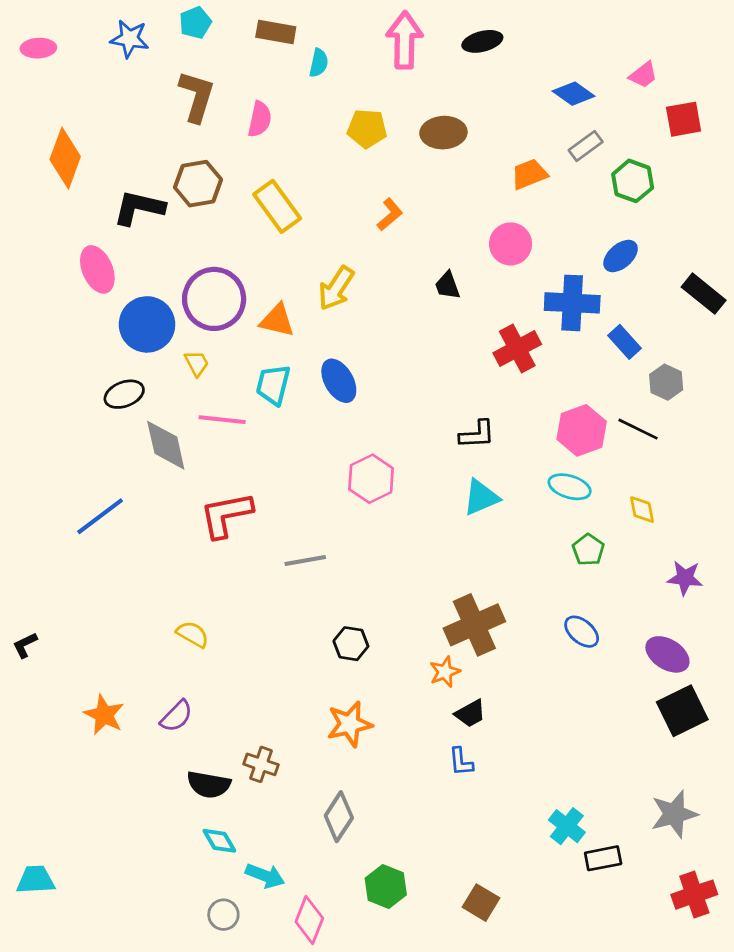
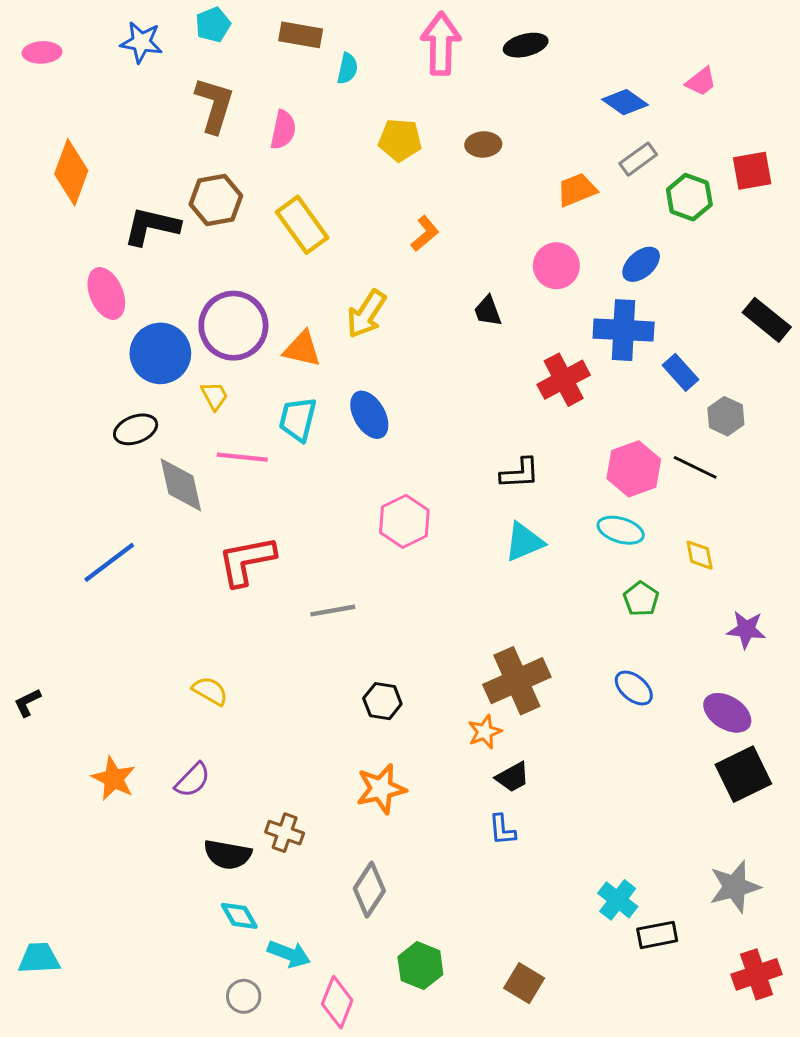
red square: (684, 119) -> (752, 171), moved
brown ellipse: (443, 133) -> (483, 144), size x0.7
blue ellipse: (621, 256) -> (641, 264), moved

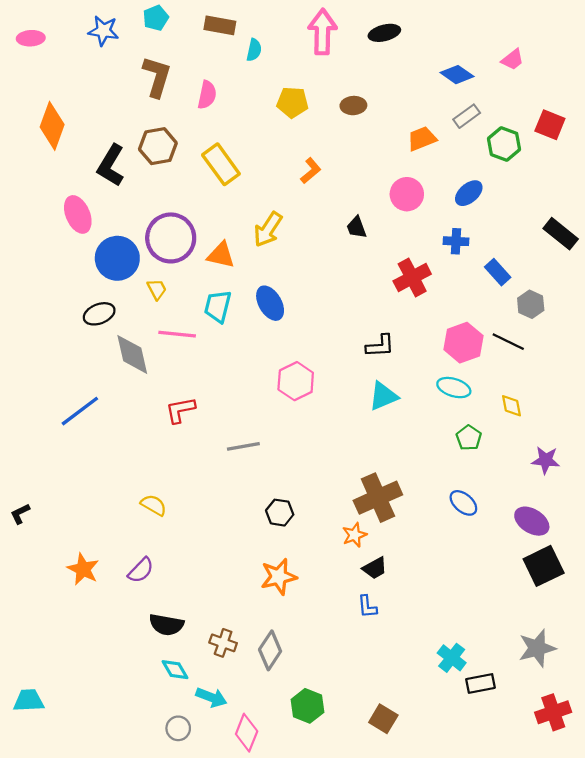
red square: (752, 171) -> (550, 125), turned 32
black L-shape: (152, 226) -> (111, 165), turned -72
blue cross: (624, 330) -> (456, 241), size x0.6
red L-shape: (247, 561) -> (180, 410), size x0.7
brown cross: (285, 833) -> (223, 643), moved

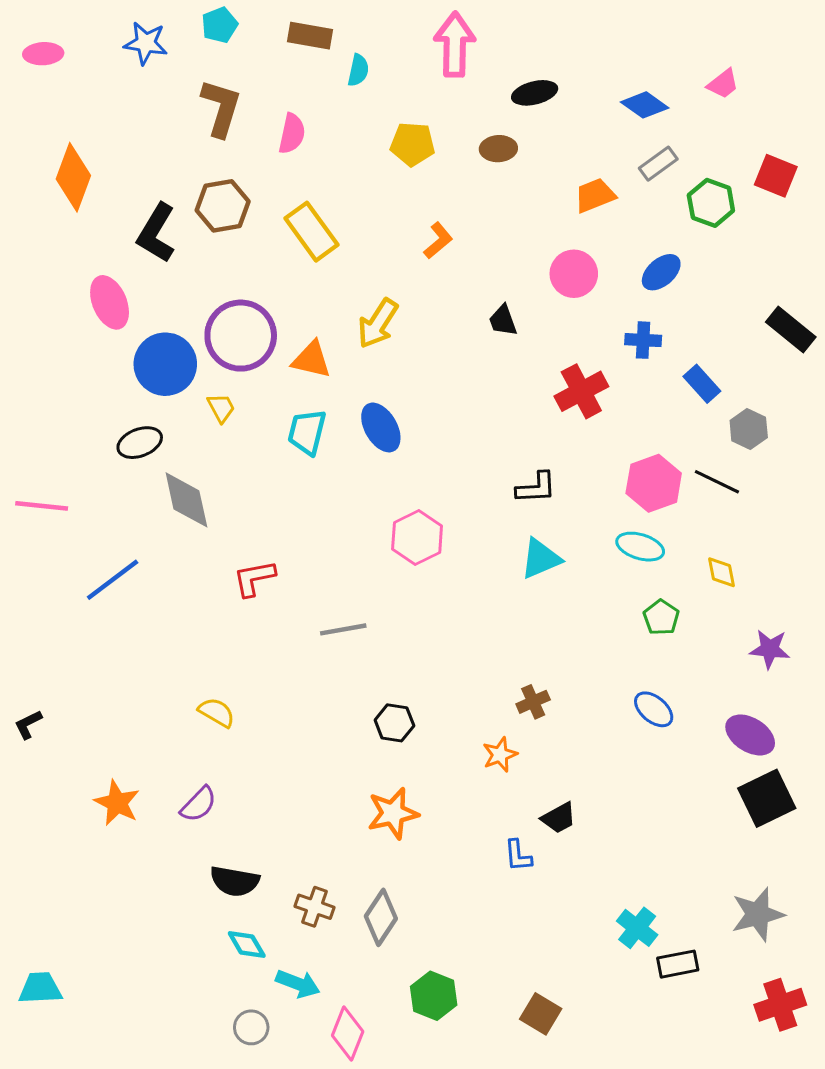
black ellipse: (384, 33) -> (535, 93), moved
pink line: (177, 334) -> (42, 506), moved
brown cross: (378, 498) -> (533, 702), size x0.5
black trapezoid: (375, 568) -> (559, 818), moved

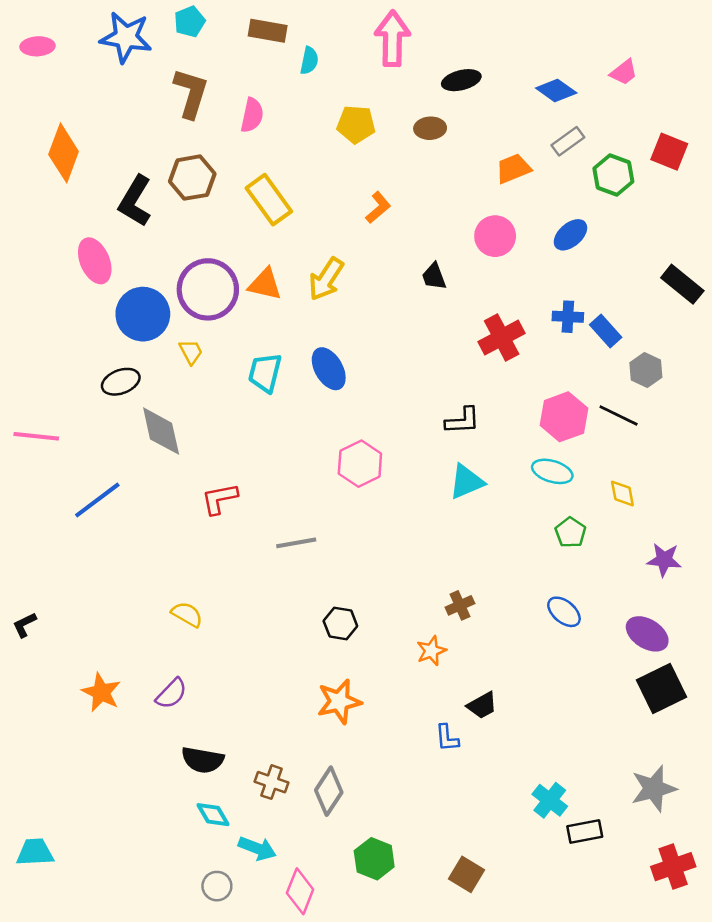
blue star: (146, 43) -> (126, 37), size x1.4
blue cross: (643, 340) -> (568, 317), moved
orange triangle: (312, 360) -> (265, 284), moved

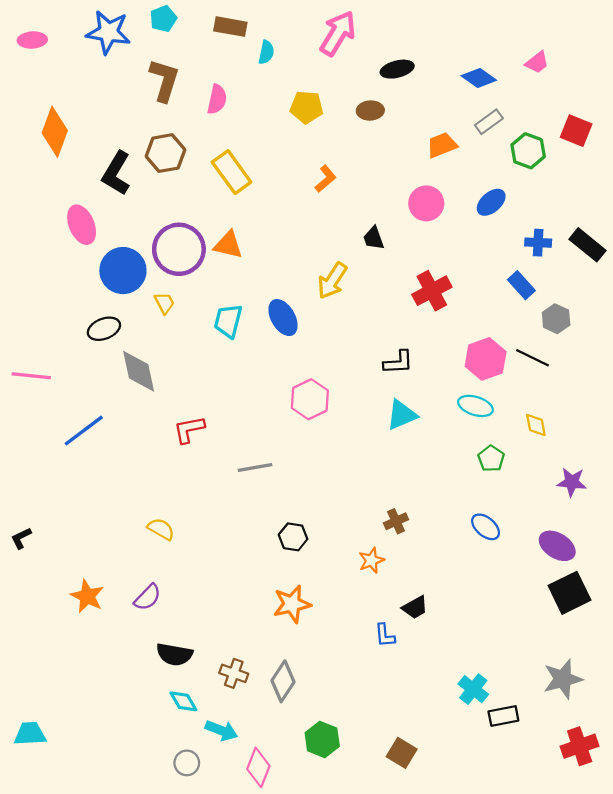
pink arrow: (392, 39) -> (338, 33), turned 30
yellow arrow: (326, 279) -> (332, 281), moved
blue cross: (568, 317) -> (538, 243), moved

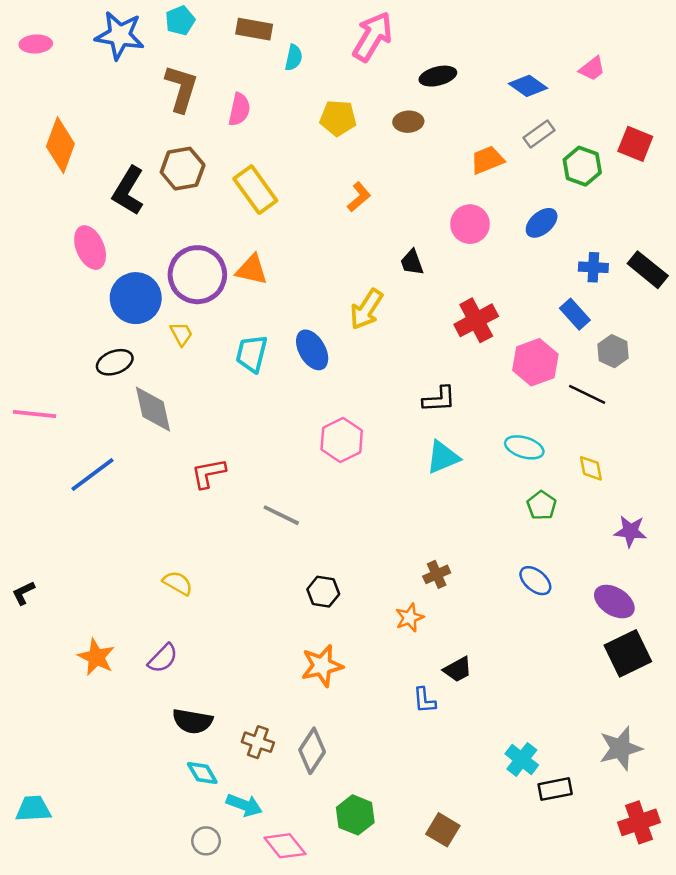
pink hexagon: (486, 359) -> (535, 362), moved
gray line: (255, 468) -> (281, 515), turned 36
pink diamond: (258, 767) -> (285, 846), turned -60

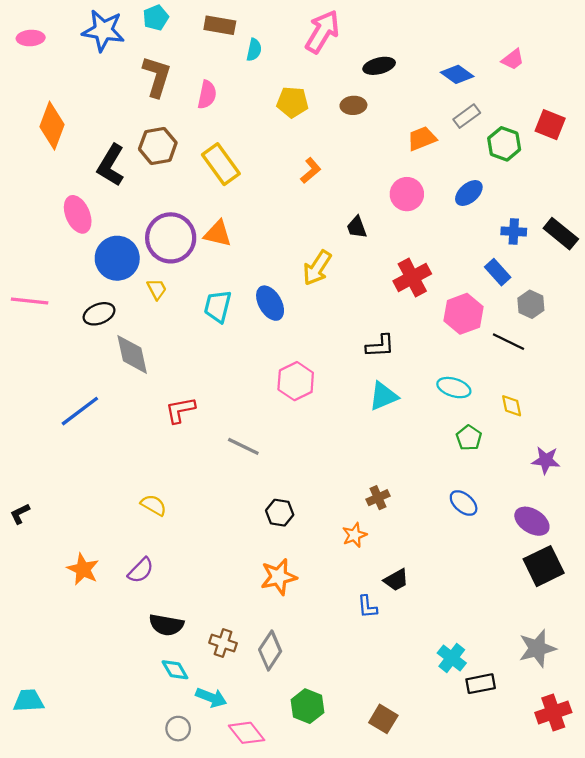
pink line: (35, 414) -> (30, 301), moved

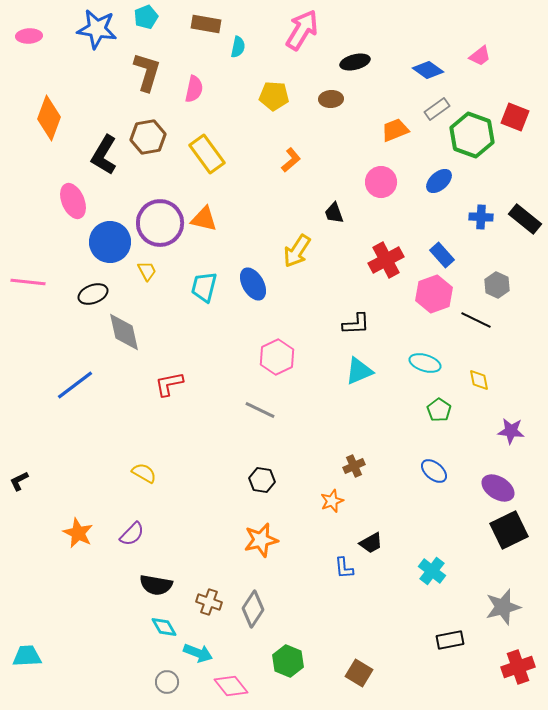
green hexagon: (504, 144) -> (472, 135), size x1.4
blue rectangle: (498, 272) -> (442, 255), moved
gray line: (243, 446) -> (260, 410), moved
cyan cross: (452, 658) -> (432, 571), moved

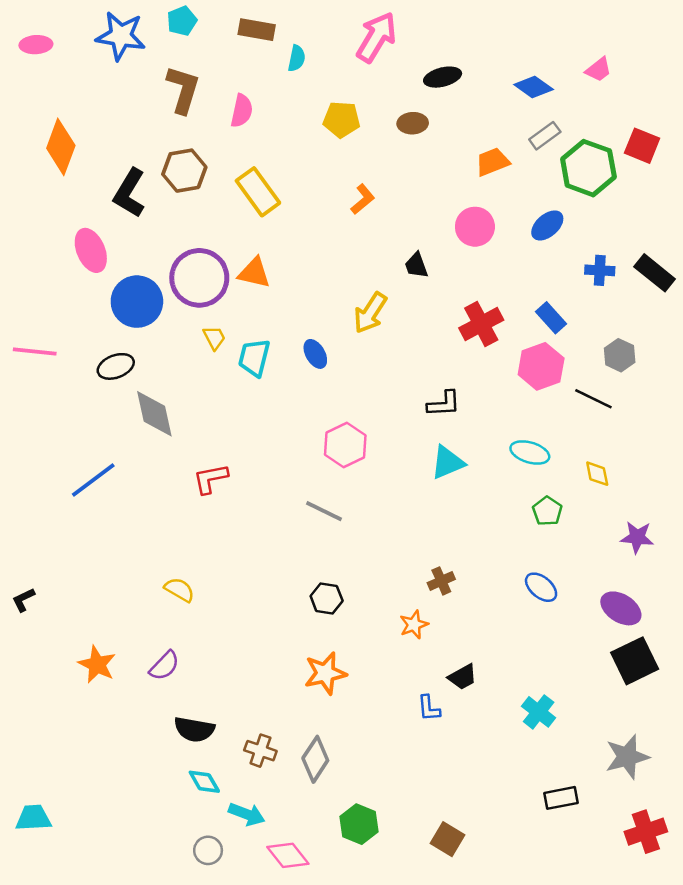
yellow trapezoid: (147, 271) -> (214, 338), moved
blue ellipse: (253, 284) -> (315, 354), size x0.7

